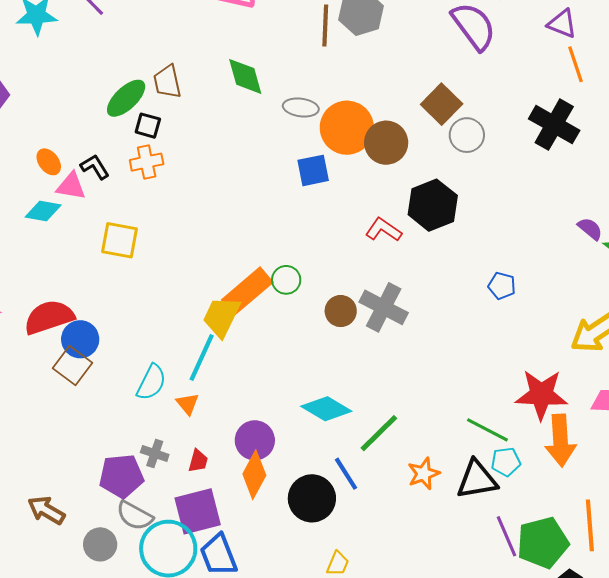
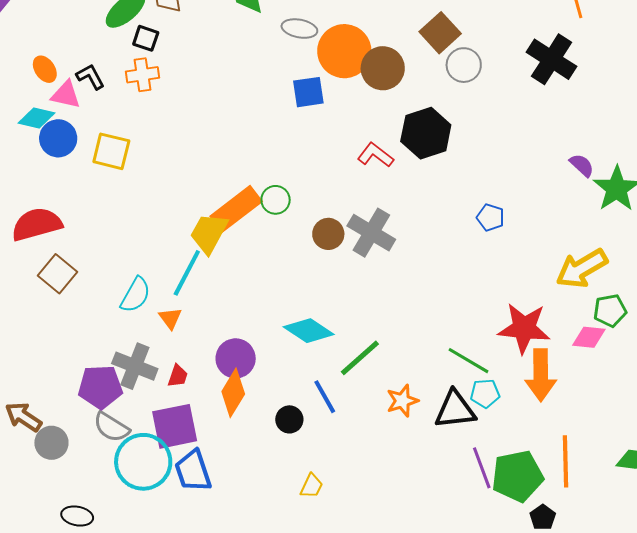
blue circle: (80, 339) -> (58, 138), moved
gray cross: (155, 454) -> (135, 366), size x1.6
black circle: (312, 498) -> (289, 419), size x0.6
gray circle: (100, 544) -> (51, 443), moved

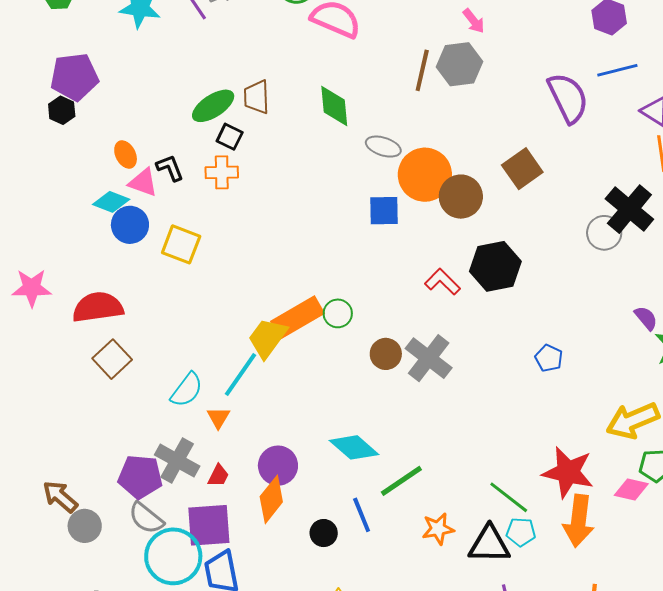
gray circle: (464, 65) -> (604, 233), moved

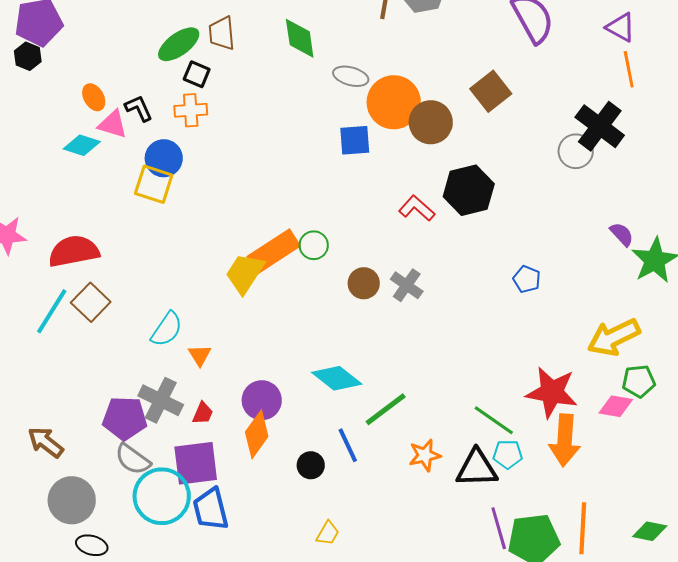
blue circle: (130, 225) -> (164, 158), moved
gray cross: (429, 358) -> (407, 285), size x0.7
cyan line: (241, 375) -> (52, 311), moved
gray circle: (85, 526) -> (72, 500), moved, size x1.4

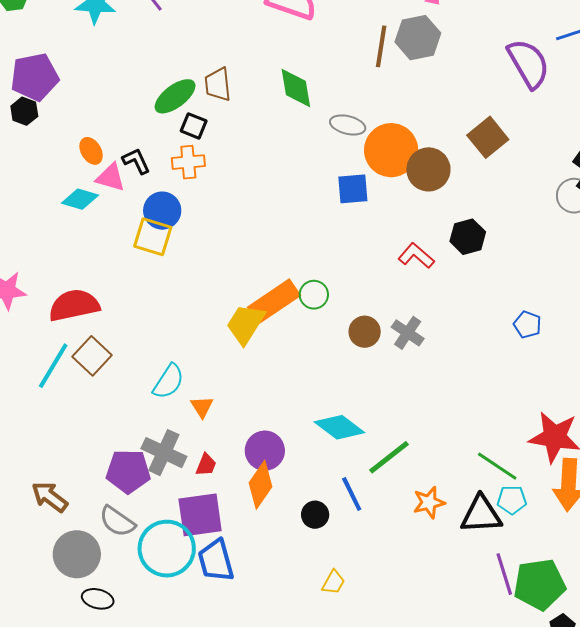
black hexagon: (469, 190) -> (468, 237), size x0.7
gray semicircle: (133, 459) -> (117, 521), moved

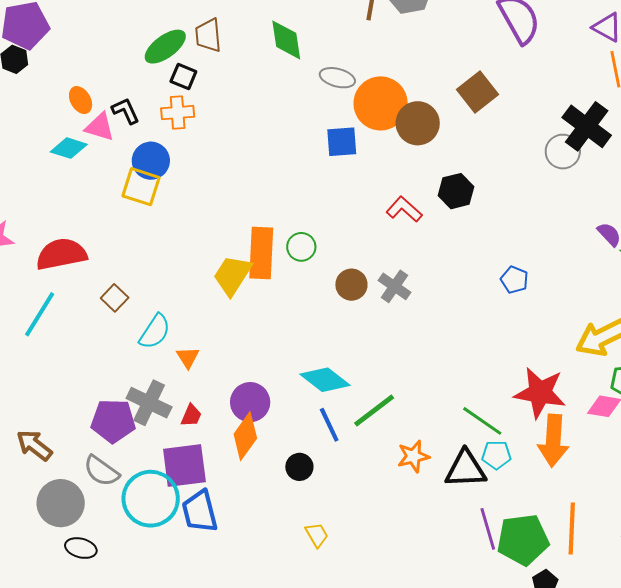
orange rectangle: (274, 301) -> (261, 253), turned -54
brown square: (92, 356) -> (115, 298), moved, size x0.7
blue line: (352, 494) -> (329, 425), moved
yellow trapezoid: (333, 582) -> (317, 535), turned -60

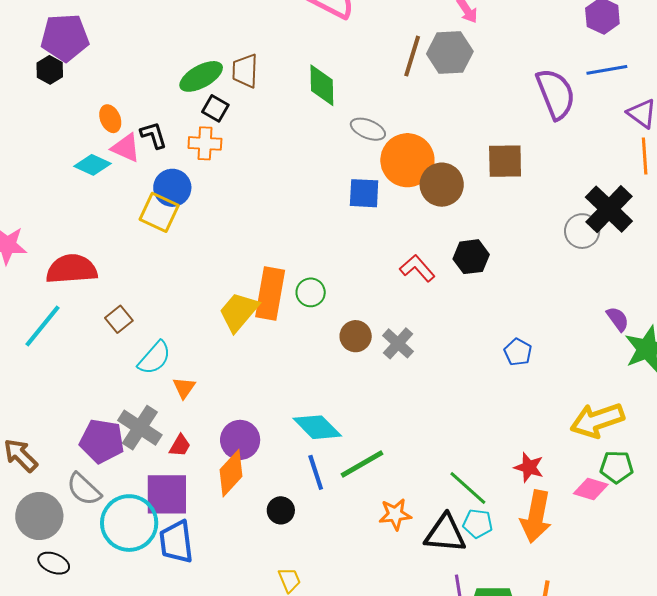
brown square: (477, 92) -> (505, 161), turned 30
red star: (540, 393) -> (529, 467), size x0.6

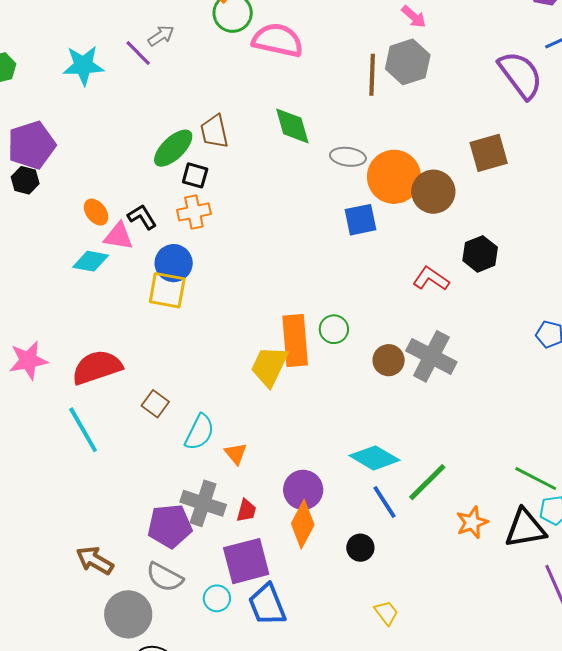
cyan line: (42, 326) -> (83, 430), turned -54
gray cross: (398, 343) -> (431, 356), size x1.5
cyan circle: (129, 523) -> (217, 598), size x0.5

